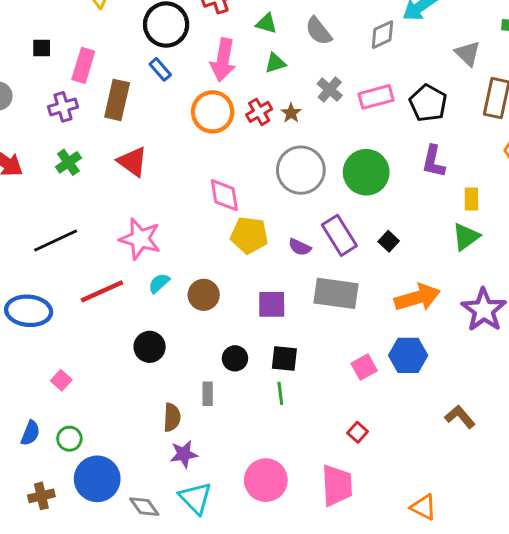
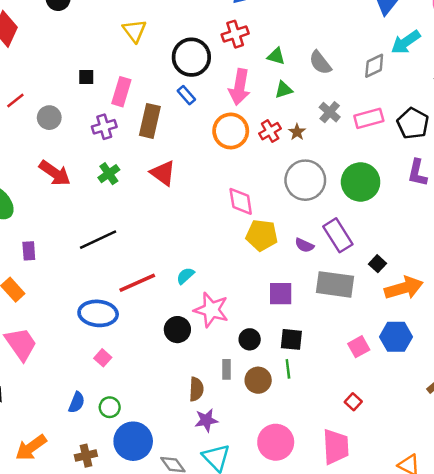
pink star: (140, 239) -> (211, 310), moved
black square: (389, 241) -> (377, 264), moved
brown circle: (204, 295) -> (258, 380), moved
blue ellipse: (29, 311) -> (98, 313), moved

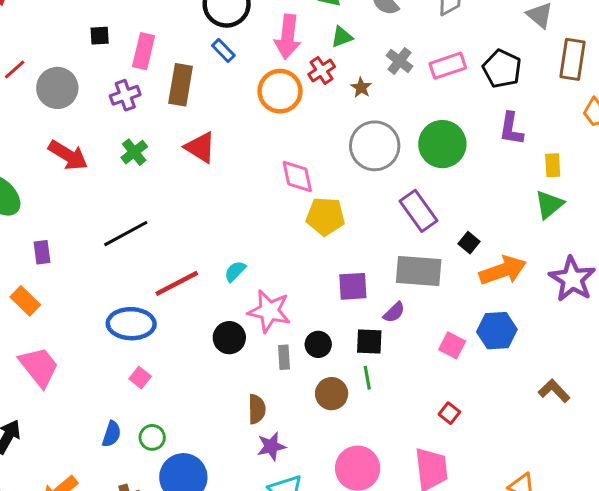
gray circle: (49, 118) -> (57, 88), size x1.4
red cross: (270, 131) -> (322, 70), moved
purple semicircle: (304, 245) -> (394, 312), moved, turned -66
pink square: (359, 347) -> (452, 345), turned -30
gray rectangle: (226, 369) -> (284, 357), moved

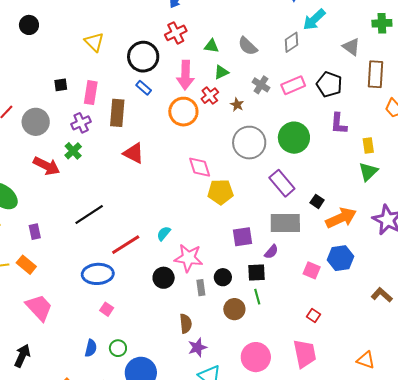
green cross: (134, 152) -> (73, 151), moved

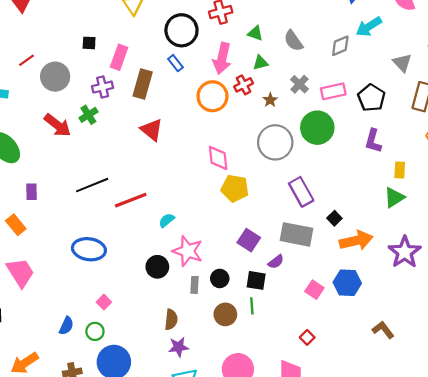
green circle: (294, 138) -> (317, 128), moved
purple square: (243, 237) -> (249, 240), turned 30
red line: (126, 245) -> (131, 200), moved
pink square: (107, 309) -> (104, 302), moved

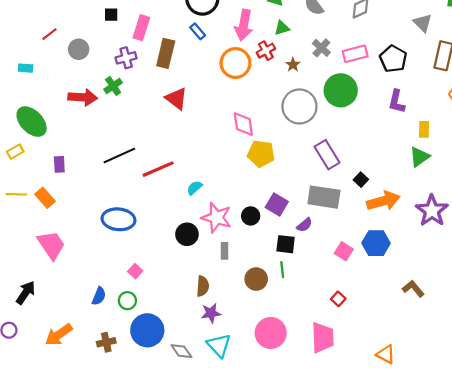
gray circle: (55, 77) -> (79, 49), size x0.7
red arrow: (57, 125) -> (83, 97), turned -32
black circle: (220, 278) -> (251, 216), moved

